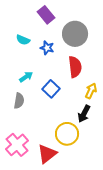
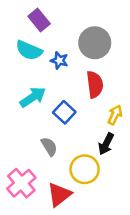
purple rectangle: (46, 15) -> (39, 20), moved
cyan semicircle: (23, 40) -> (29, 50), size x1.5
cyan arrow: (26, 77) -> (33, 97), size x1.5
gray semicircle: (19, 101) -> (49, 146), moved, turned -42

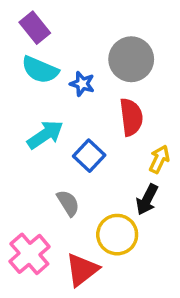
purple rectangle: (39, 20) -> (35, 28), moved

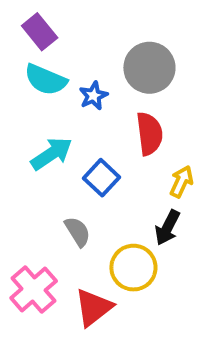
blue star: (82, 84) -> (94, 96), turned 30

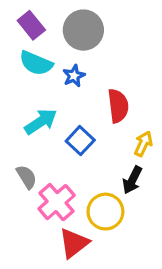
gray circle: (149, 68) -> (83, 30), moved
gray semicircle: (78, 232) -> (27, 177), moved
pink cross: (34, 290) -> (57, 202), moved

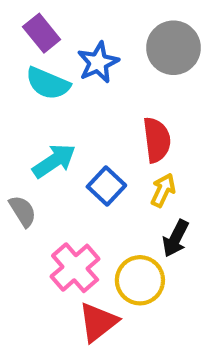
gray circle: (83, 30) -> (173, 48), moved
blue star: (74, 76) -> (98, 62), moved, size x1.4
yellow arrow: (143, 144) -> (163, 190), moved
gray semicircle: (27, 177) -> (23, 211), moved

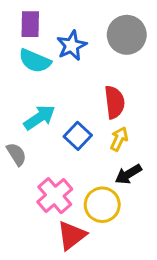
purple rectangle: (42, 33) -> (30, 24), turned 40
black arrow: (176, 238) -> (128, 174), turned 32

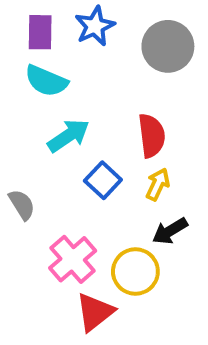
blue star: (72, 46) -> (95, 26), moved
cyan arrow: (39, 117) -> (69, 136), moved

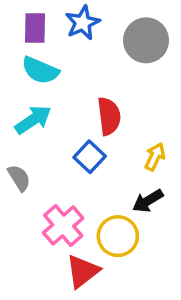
cyan arrow: (69, 136) -> (33, 120), moved
red semicircle: (152, 136) -> (109, 116), moved
yellow arrow: (158, 184) -> (155, 157), moved

